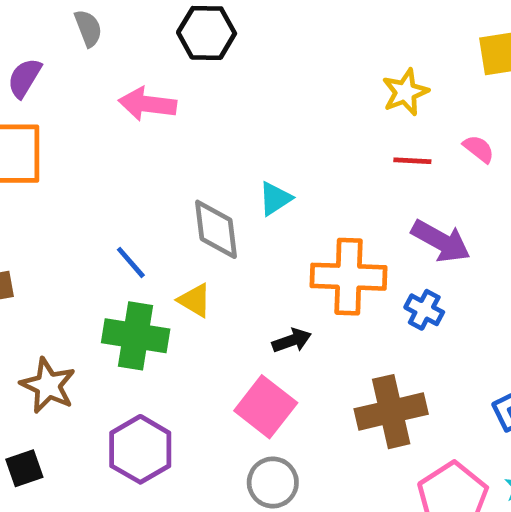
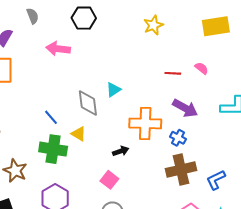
yellow star: (405, 92) -> (153, 25), moved
pink square: (266, 407) -> (109, 180), size x0.7
brown cross: (391, 412) -> (181, 170), moved

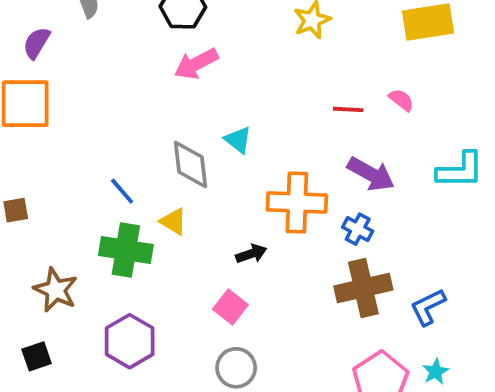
pink arrow: (58, 49) -> (196, 64), moved, turned -35
cyan triangle: (113, 90) -> (238, 140), turned -49

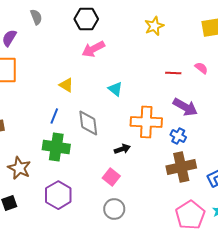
gray diamond: (190, 165) -> (88, 123), moved
blue line: (122, 191) -> (54, 116), turned 63
yellow triangle: (173, 221) -> (66, 85), moved

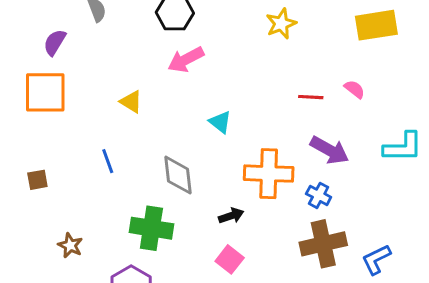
yellow triangle: (66, 85) -> (131, 102), moved
blue line: (54, 116) -> (108, 161), moved, turned -42
green cross: (56, 147) -> (151, 228), moved
brown star: (19, 168) -> (70, 245), size x0.7
pink square: (111, 177) -> (230, 259), moved

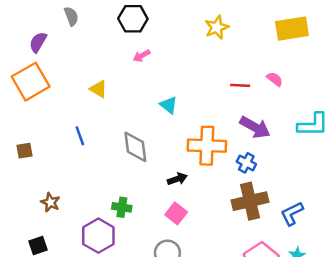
pink arrow: (186, 60) -> (142, 56), size x0.6
orange square: (45, 92) -> (31, 82), turned -30
green cross: (151, 228) -> (122, 207), moved, size x0.6

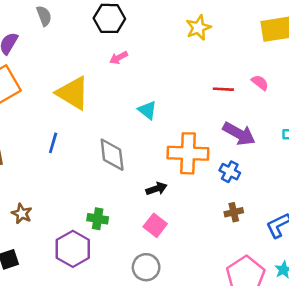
yellow triangle: (98, 89) -> (73, 93), size x1.8
blue line: (80, 136) -> (53, 143), turned 36
brown cross: (250, 201) -> (234, 212), size x0.5

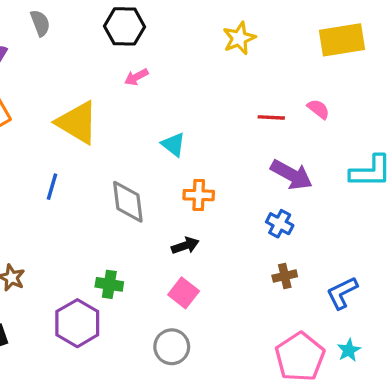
orange cross: (188, 153) -> (199, 195), moved, size x0.6

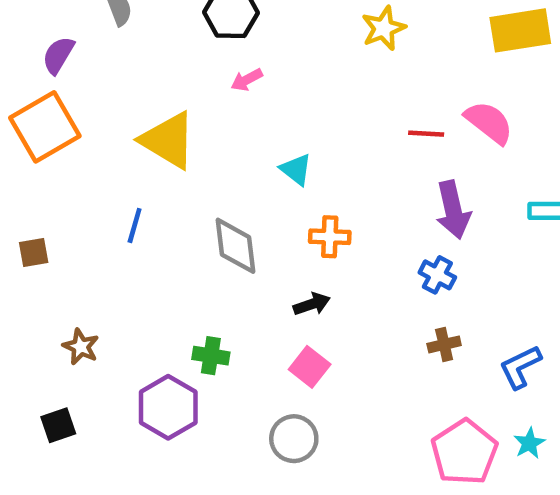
pink semicircle: (318, 109) -> (489, 122), size x1.6
purple arrow: (291, 175) -> (453, 210), turned 48

